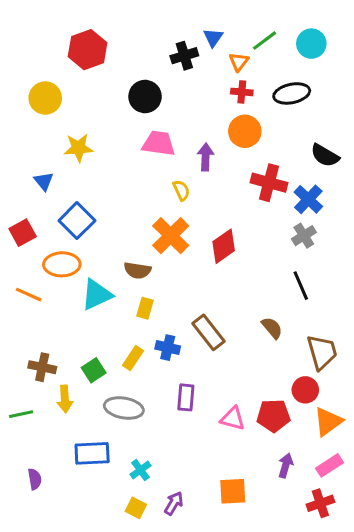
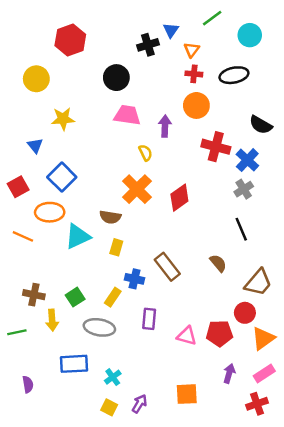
green line: (264, 41) -> (212, 18), moved
brown trapezoid: (322, 352) -> (258, 283), turned 56
yellow rectangle: (133, 358) -> (113, 297), moved

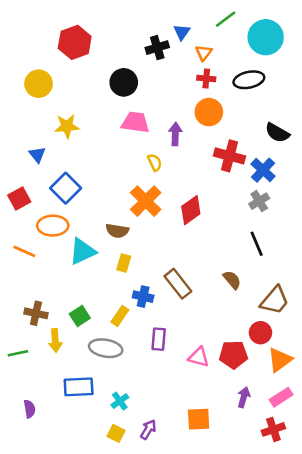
cyan circle: (250, 35) -> (266, 37), size x1.4

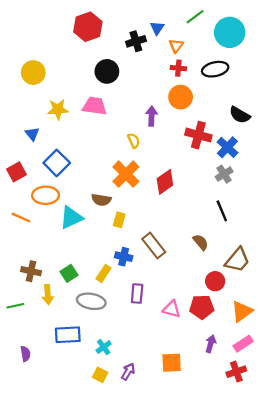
red hexagon: (75, 42) -> (88, 27), moved
pink trapezoid: (135, 122) -> (95, 106), moved
yellow rectangle: (124, 263) -> (119, 220), moved
red circle: (260, 333) -> (215, 281), moved

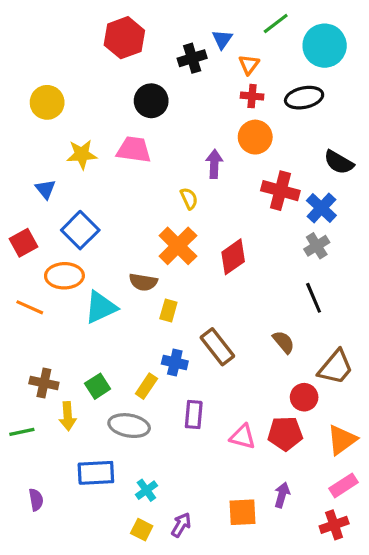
purple arrow: (211, 344) -> (282, 495), moved

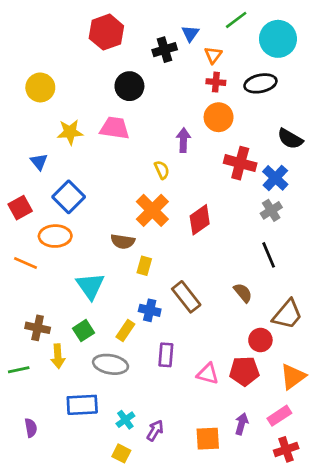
cyan triangle: (101, 307) -> (90, 286), moved, turned -40
pink rectangle: (344, 485) -> (279, 416), moved
purple arrow: (181, 525) -> (155, 430), moved

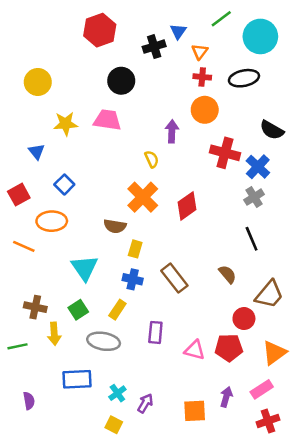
blue square: (69, 197) -> (64, 184), size x0.7
blue cross: (150, 310) -> (133, 279), moved

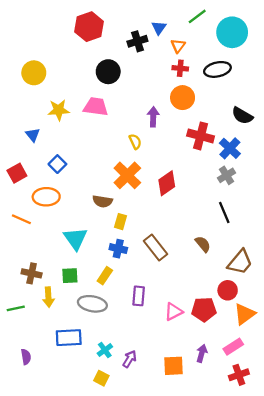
green square: (78, 310) -> (70, 276), turned 30
red circle: (244, 319) -> (228, 290), moved
pink triangle: (195, 350) -> (174, 312), turned -42

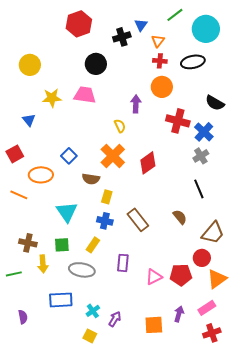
blue square: (57, 164) -> (69, 156), moved

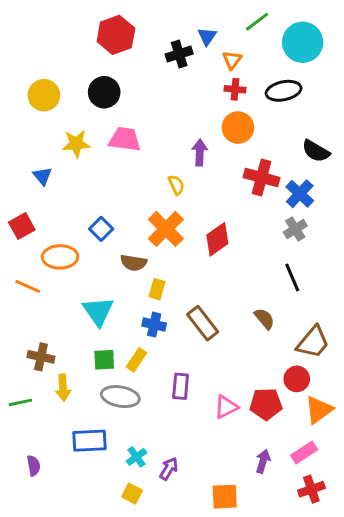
black circle: (96, 64) -> (104, 92), moved
green square: (62, 245) -> (104, 360), moved
orange square: (154, 325) -> (225, 497), moved

